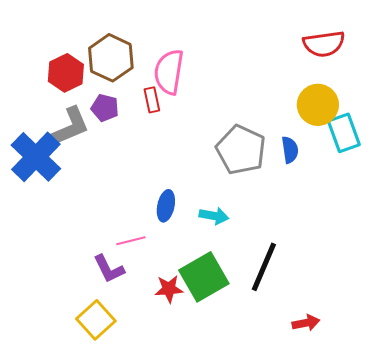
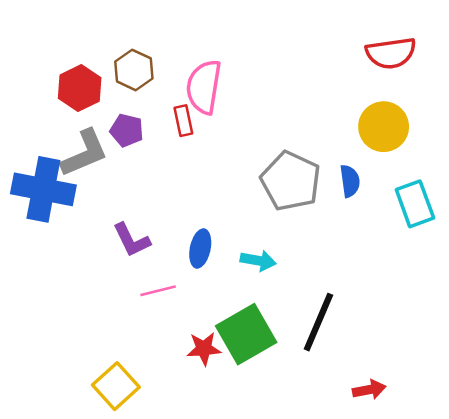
brown hexagon: (111, 58) -> (134, 70), size x0.7
cyan rectangle: (344, 133) -> (415, 204), moved
blue cross: (36, 157) -> (43, 189), turned -33
purple L-shape: (109, 269) -> (131, 240), moved

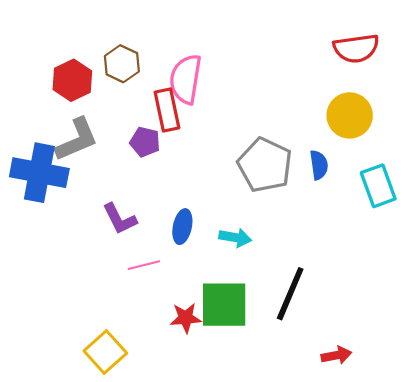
red rectangle: (183, 121) -> (167, 110), size x1.5
purple pentagon: (127, 130) -> (145, 142), moved
green square: (246, 334) -> (224, 305), turned 30

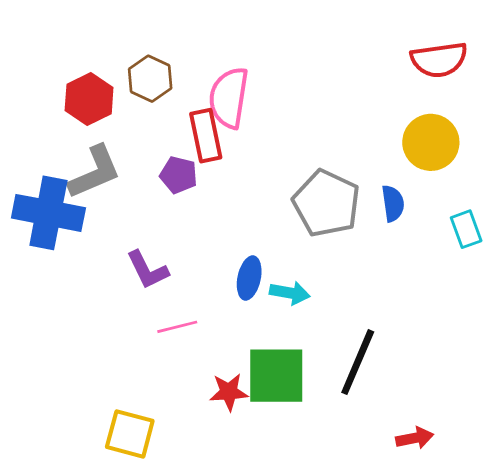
cyan rectangle: (378, 186) -> (466, 229), size x0.7
blue ellipse: (182, 227) -> (249, 278), moved
yellow square: (105, 352) -> (130, 434), turned -33

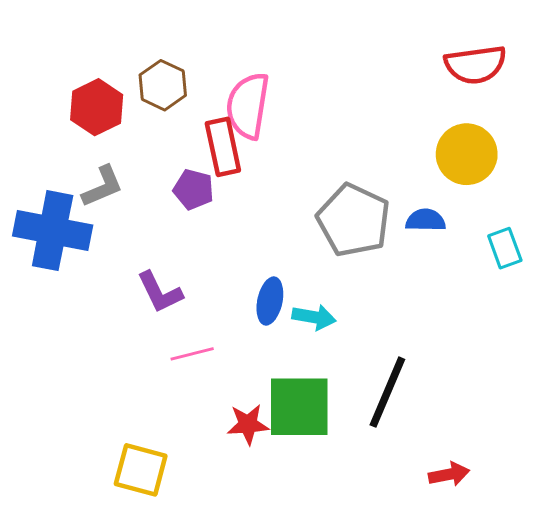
gray L-shape: (95, 172) -> (103, 186), size x0.7
blue semicircle: (393, 203) -> (426, 220), turned -81

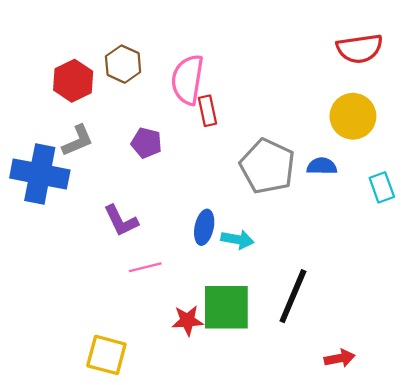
red rectangle: (223, 147) -> (207, 111), moved, size x0.7

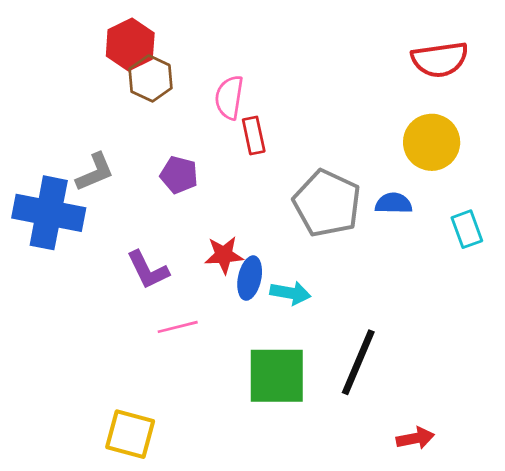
pink semicircle: (188, 80) -> (229, 97), size x0.7
red hexagon: (73, 81) -> (130, 45), moved
red star: (188, 321) -> (224, 255), moved

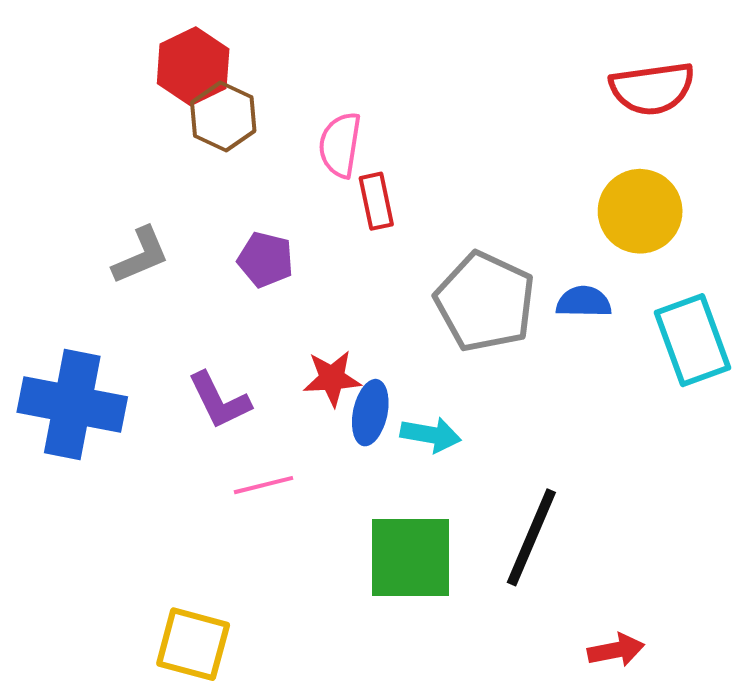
blue cross: (49, 213) -> (72, 405), moved
cyan rectangle: (467, 229) -> (692, 340), size x1.6

